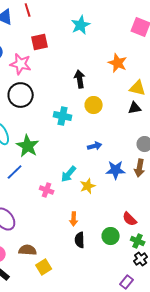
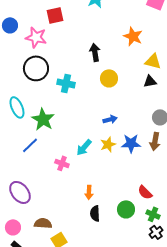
cyan cross: (63, 116) -> (66, 83), moved
yellow star: (88, 186) -> (108, 144), moved

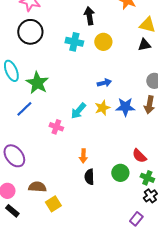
cyan cross: (66, 83) -> (74, 42), moved

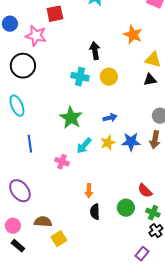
black circle: (30, 32) -> (23, 66), moved
green star: (37, 83) -> (71, 118), moved
blue line: (24, 109) -> (30, 144), turned -54

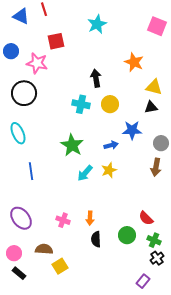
blue star: (131, 142) -> (132, 130), moved
pink cross: (62, 162) -> (63, 220), moved

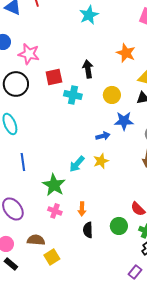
red square: (56, 41) -> (54, 77), moved
yellow circle: (110, 104) -> (112, 95), moved
green star: (72, 145) -> (54, 185), moved

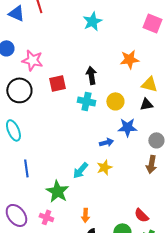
orange star: (126, 53) -> (129, 59), turned -30
cyan cross: (73, 95) -> (86, 101), moved
pink cross: (55, 211) -> (46, 217), moved

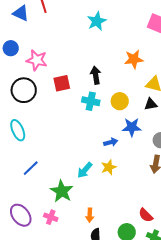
blue line: (26, 168) -> (31, 168), turned 54

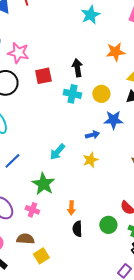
cyan star: (97, 21) -> (90, 15), moved
cyan arrow: (85, 170) -> (57, 152), moved

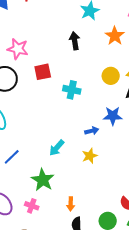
orange star: (115, 52) -> (115, 36), moved, turned -30
black arrow: (77, 68) -> (75, 41), moved
yellow circle: (101, 94) -> (111, 76), moved

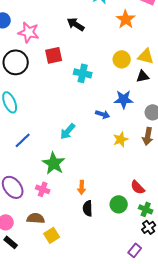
black arrow: (75, 41) -> (76, 24), moved, turned -48
blue arrow: (92, 131) -> (103, 114), turned 32
yellow star: (90, 156) -> (121, 139), moved

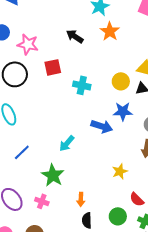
orange star: (126, 19) -> (110, 31), moved
yellow circle: (122, 59) -> (121, 81), moved
blue arrow: (103, 114) -> (102, 126), size x1.5
yellow star: (121, 139) -> (120, 171), moved

